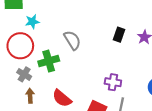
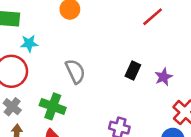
green cross: (49, 61) -> (53, 106), moved, turned 30

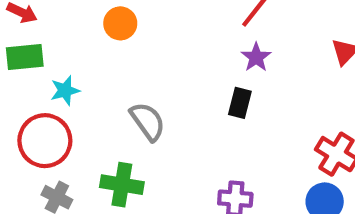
purple star: (163, 77) -> (256, 57), moved

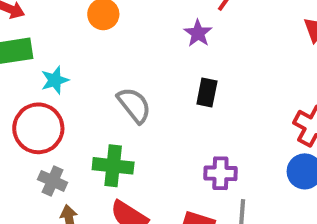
purple star: (256, 57) -> (198, 33), moved
black rectangle: (240, 103) -> (207, 92), moved

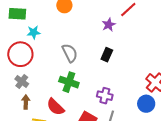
green cross: (113, 166) -> (69, 82), moved

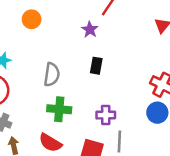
gray semicircle: (70, 53) -> (52, 74), turned 48

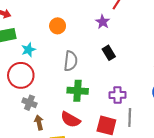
orange circle: (32, 19) -> (58, 26), moved
black rectangle: (96, 66) -> (109, 53), turned -40

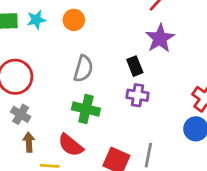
purple star: (103, 22) -> (160, 38), moved, size x1.5
cyan star: (28, 50) -> (36, 20), moved
purple cross: (118, 95) -> (138, 95), moved

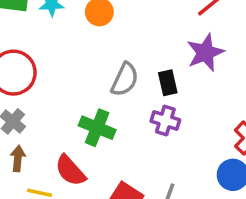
gray semicircle: (83, 69) -> (125, 80), moved

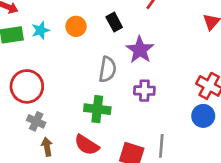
purple star: (205, 52) -> (140, 50), moved
black rectangle: (168, 83) -> (114, 22), moved

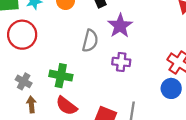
red circle: (27, 86) -> (22, 35), moved
green cross: (97, 109) -> (61, 76), moved

